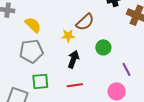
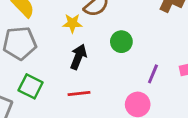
purple line: (127, 69) -> (153, 74), turned 48
green square: (40, 81) -> (31, 86), turned 30

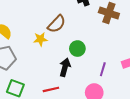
black arrow: (78, 57) -> (65, 67), moved

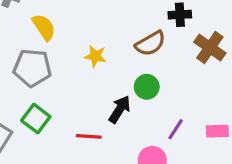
brown semicircle: (57, 24) -> (150, 43), moved

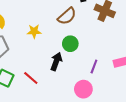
red line: (89, 136) -> (31, 78), moved, turned 49

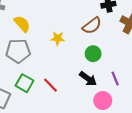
black arrow: (56, 61) -> (88, 79), moved, turned 102
purple line: (94, 67) -> (115, 79), turned -48

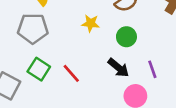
yellow star: (58, 38) -> (91, 23), moved

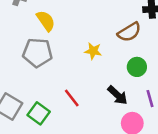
green circle: (126, 37) -> (137, 67), moved
green square: (39, 69) -> (39, 113), moved

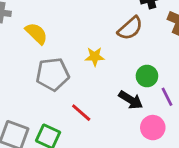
gray pentagon: (37, 53) -> (53, 74), moved
green circle: (137, 67) -> (147, 76), moved

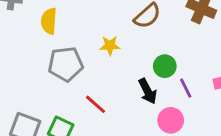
yellow semicircle: (36, 33) -> (49, 21), turned -130
black arrow: (131, 100) -> (148, 91), turned 30

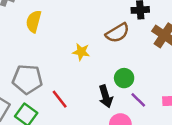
gray pentagon: (66, 64) -> (27, 79), moved
purple line: (186, 88) -> (138, 100), turned -30

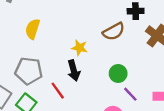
yellow semicircle: (34, 21) -> (33, 29), moved
black arrow: (106, 96) -> (74, 70), moved

